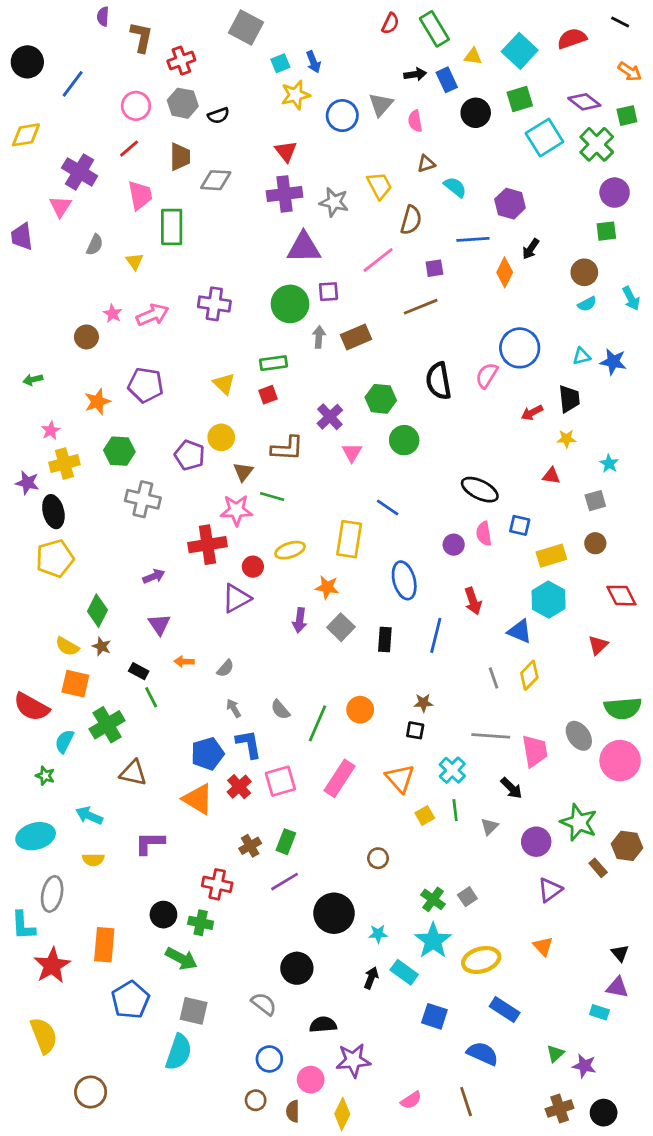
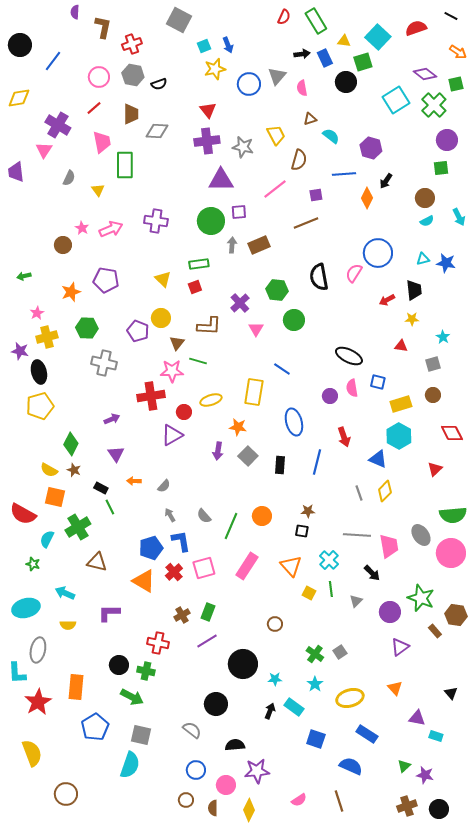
green square: (520, 99) -> (363, 62), moved
yellow square: (425, 816) -> (309, 593), turned -32
cyan star: (433, 941) -> (315, 684), size x0.6
purple triangle: (617, 987) -> (417, 718), moved

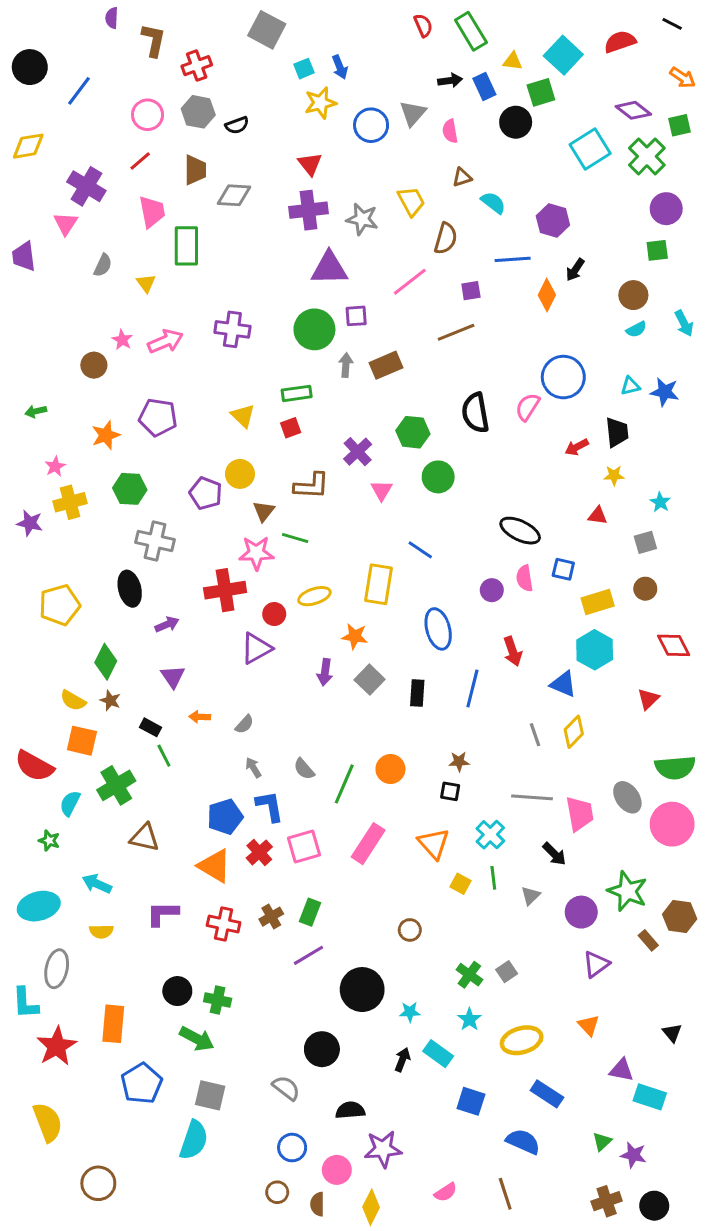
red semicircle: (284, 17) -> (423, 25), turned -49
black ellipse: (39, 372) -> (130, 589), moved
red cross: (158, 643) -> (224, 924), moved
cyan rectangle: (436, 736) -> (650, 1097), size x1.5

